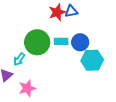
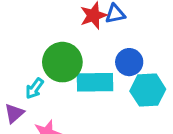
cyan rectangle: (61, 41) -> (95, 82), moved, size x1.6

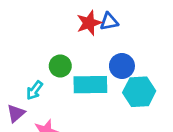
green circle: (62, 62) -> (60, 66), size x0.6

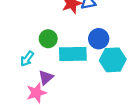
purple triangle: (16, 113) -> (46, 77), moved

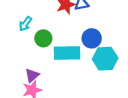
cyan arrow: (27, 59) -> (25, 24), moved
purple triangle: (46, 77) -> (32, 75), moved

